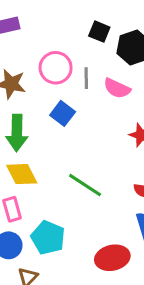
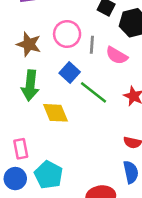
yellow diamond: (22, 174) -> (56, 113), moved
green line: (85, 185) -> (93, 92), moved

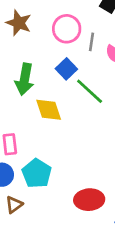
brown star: (29, 44) -> (19, 23), moved

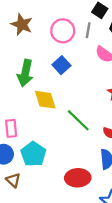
gray line: (92, 42) -> (88, 30), moved
green line: (90, 91) -> (78, 120), moved
brown triangle: (14, 205) -> (13, 180), turned -42

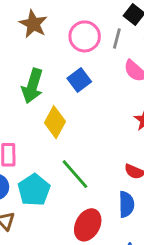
yellow diamond: (45, 100) -> (55, 122), turned 40
green line: (78, 120) -> (75, 174), moved
red ellipse: (78, 178) -> (88, 225), turned -65

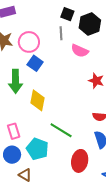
pink circle: (85, 36) -> (29, 42), moved
blue square: (79, 80) -> (35, 63), moved

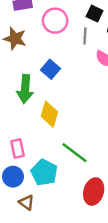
pink circle: (29, 42) -> (55, 21), moved

